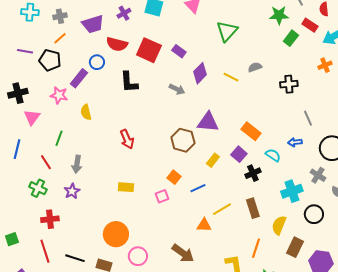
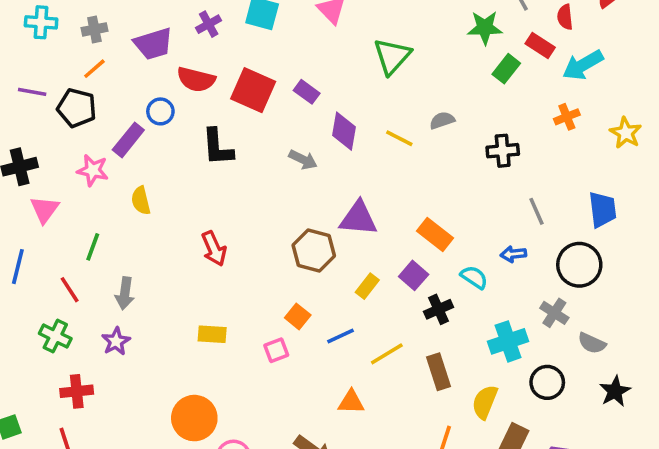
purple diamond: (200, 73) -> (344, 131), turned -35
yellow line: (222, 209) -> (387, 354), moved

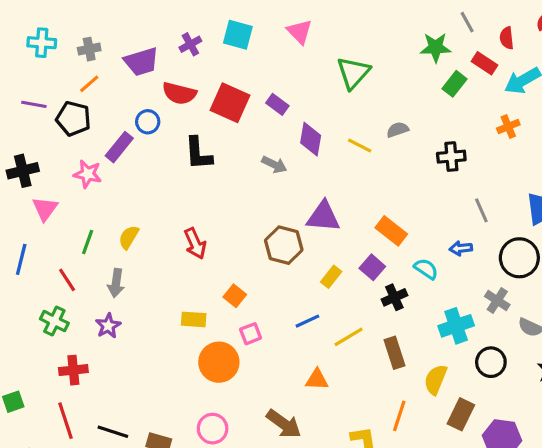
yellow semicircle: (141, 201) -> (129, 237), moved, turned 45
orange square: (298, 316) -> (235, 296), moved
orange circle: (194, 418) -> (219, 362), moved

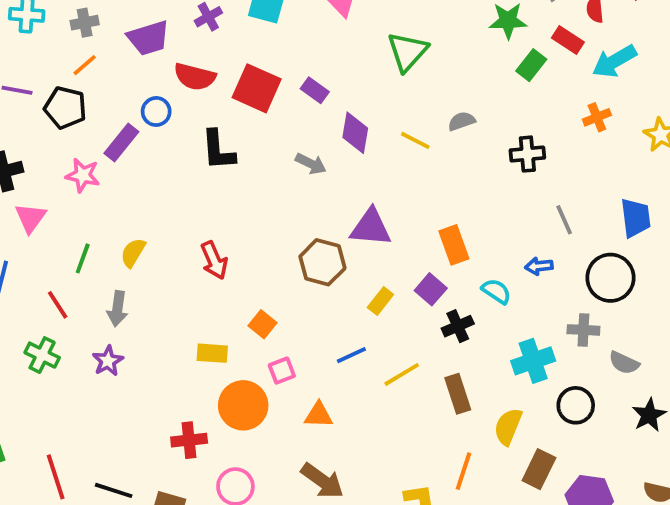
orange rectangle: (391, 231) -> (454, 245), turned 32
gray cross: (497, 300) -> (583, 330), turned -30
red cross: (73, 370) -> (189, 440), moved
orange triangle: (317, 380) -> (319, 415), moved

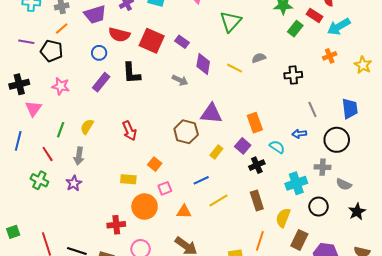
purple rectangle: (121, 142) -> (101, 82), moved
yellow line: (402, 374) -> (218, 200), moved

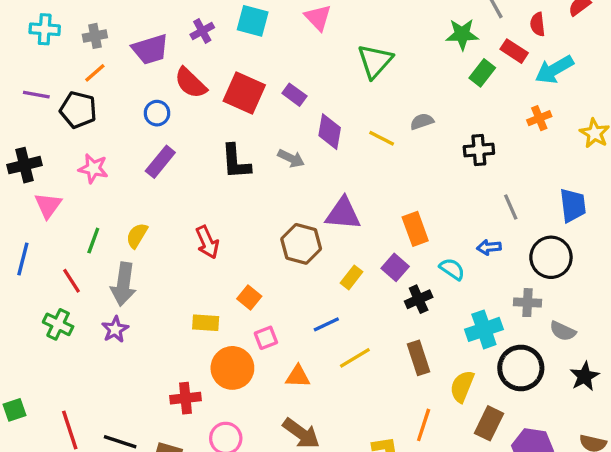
red semicircle: (119, 35) -> (191, 83), turned 30
black L-shape: (131, 73) -> (236, 162), moved
gray arrow: (79, 156) -> (123, 284), size x1.4
black circle: (318, 207) -> (521, 368), size x1.4

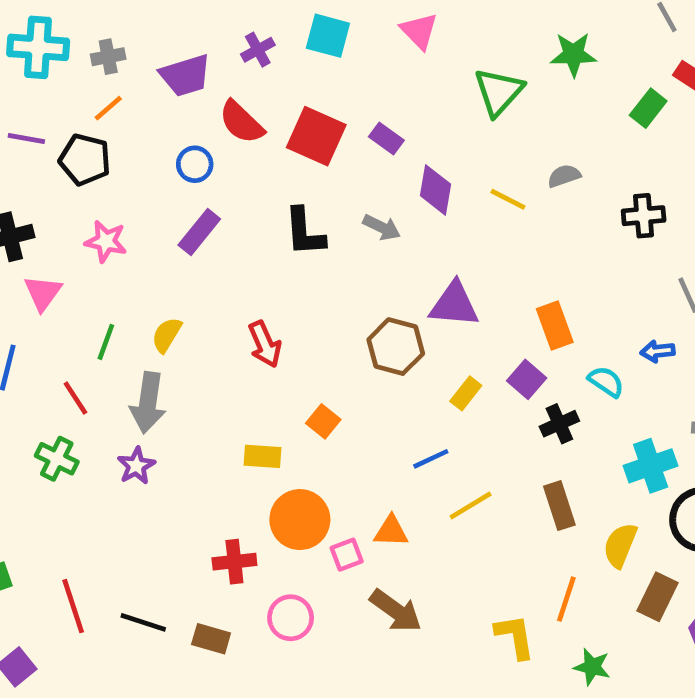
cyan cross: (45, 29) -> (38, 47), size x1.4
green star: (462, 34) -> (573, 54), moved
pink square: (266, 338) -> (347, 555), moved

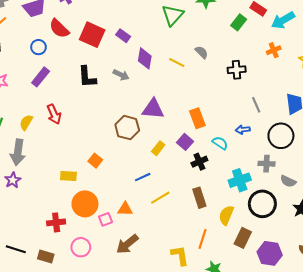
gray semicircle: (564, 176) -> (202, 52), turned 64
red arrow: (265, 344) -> (54, 114), moved
brown arrow: (396, 611) -> (127, 244), turned 105

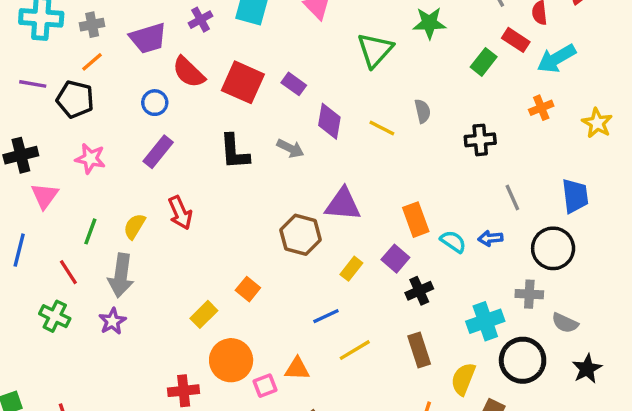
gray semicircle: (202, 52) -> (423, 111), turned 32
cyan semicircle: (220, 143) -> (453, 242), moved
yellow rectangle: (68, 176) -> (204, 314), turned -49

